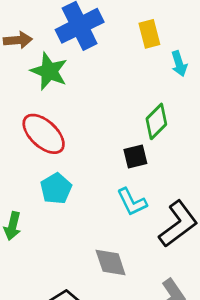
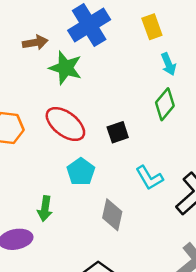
cyan arrow: (179, 64) -> (168, 64), moved
black square: (135, 156) -> (118, 132), moved
gray diamond: (111, 263) -> (112, 215), moved, turned 36

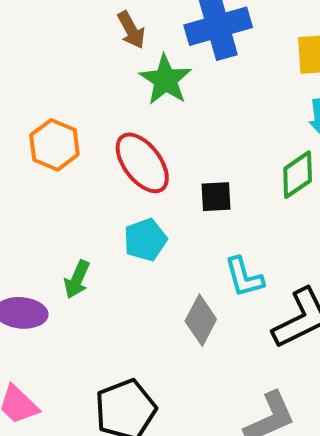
brown arrow: (35, 43) -> (131, 30), turned 55
gray diamond: (112, 215) -> (201, 320), moved

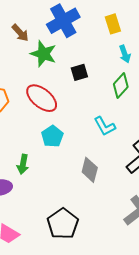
black square: (216, 197) -> (79, 72), moved
cyan L-shape: (244, 277) -> (105, 126), moved

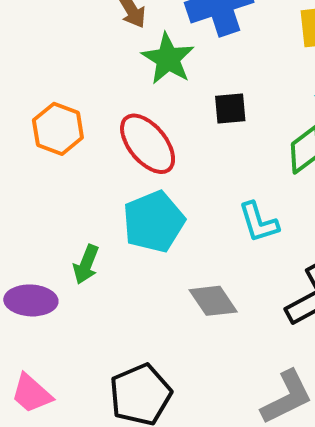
cyan pentagon: (52, 136) -> (154, 222), size x1.4
gray diamond: (90, 170) -> (213, 301), turned -60

